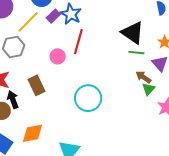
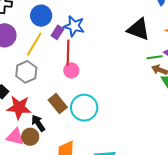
red line: (78, 42) -> (68, 53), moved
green line: (136, 53) -> (155, 57), moved
cyan circle: (88, 98) -> (84, 108), moved

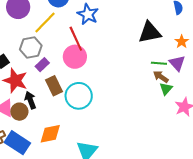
black triangle: (138, 29) -> (150, 32), turned -45
purple rectangle: (57, 32) -> (42, 65), moved
red line: (68, 53) -> (76, 39), turned -40
pink circle: (71, 70) -> (75, 57), size x1.5

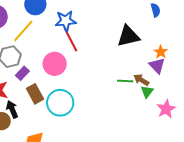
blue star: (88, 14) -> (66, 21), turned -30
red line: (76, 39) -> (71, 40), moved
orange star: (182, 42) -> (161, 52), moved
green line: (159, 63) -> (125, 81), moved

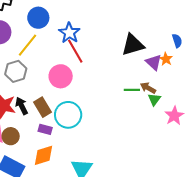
blue semicircle: (155, 10) -> (177, 41), moved
blue star: (66, 21) -> (69, 33), turned -30
purple triangle: (157, 66) -> (154, 62), moved
purple rectangle: (22, 73) -> (45, 129), moved, turned 64
black arrow: (12, 109) -> (22, 106), moved

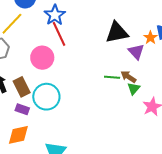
orange star: (166, 59) -> (150, 38), moved

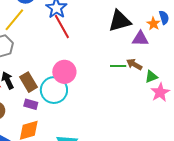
purple triangle: (136, 52) -> (140, 39), turned -42
pink circle: (42, 58) -> (64, 72), moved
green triangle: (134, 89) -> (151, 77), moved, turned 32

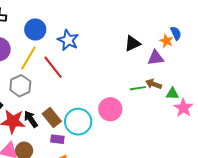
black triangle: (120, 21) -> (133, 43), size x0.7
red line: (62, 26) -> (53, 67), moved
pink circle: (64, 72) -> (110, 109), moved
green triangle: (151, 77) -> (172, 94), turned 32

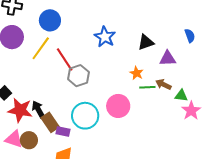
blue star: (68, 40) -> (105, 37), moved
orange star: (166, 41) -> (137, 73), moved
gray hexagon: (20, 86) -> (78, 76), moved
brown rectangle: (52, 118) -> (50, 122), moved

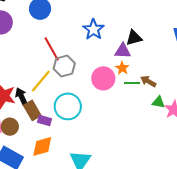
yellow line: (41, 48) -> (41, 81), moved
purple triangle: (168, 58) -> (123, 51), moved
green triangle: (181, 96) -> (158, 102), moved
pink circle: (118, 106) -> (103, 78), moved

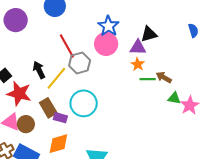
pink circle: (103, 78) -> (106, 44), moved
black arrow: (21, 96) -> (39, 70), moved

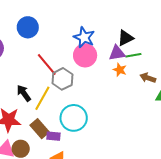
green line: (148, 79) -> (133, 55), moved

